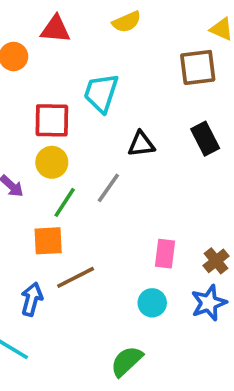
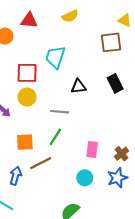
gray line: (108, 188) -> (60, 112), turned 60
green line: (65, 202) -> (55, 137), moved

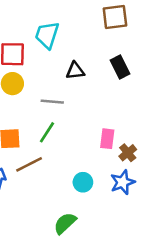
pink rectangle: (92, 149) -> (107, 139), moved

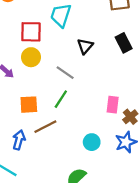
black triangle: (75, 71) -> (85, 46), turned -42
gray line: (52, 102) -> (65, 73), turned 30

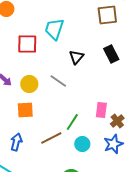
yellow circle: (31, 57) -> (29, 84), moved
green line: (61, 99) -> (72, 122), moved
brown line: (45, 127) -> (51, 138), moved

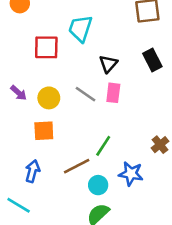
pink rectangle: (101, 110) -> (113, 93), moved
cyan circle: (82, 144) -> (98, 185), moved
blue star: (113, 144) -> (131, 174), moved, turned 30

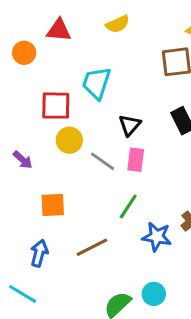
yellow circle: (49, 98) -> (69, 140), moved
green line: (103, 146) -> (128, 207), moved
blue star: (131, 174) -> (157, 237), moved
cyan circle: (98, 185) -> (154, 294), moved

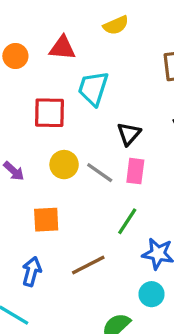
red triangle: (59, 30) -> (62, 48), moved
yellow circle: (69, 140) -> (64, 165), moved
cyan circle: (154, 294) -> (152, 294), moved

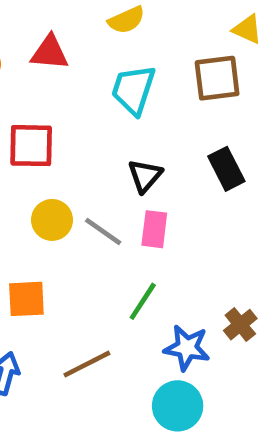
cyan trapezoid: (93, 88) -> (133, 90), moved
cyan circle: (152, 294) -> (178, 406), size x1.4

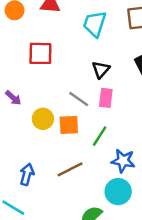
yellow circle: (52, 220) -> (43, 119), moved
orange square: (26, 299) -> (69, 125), moved

